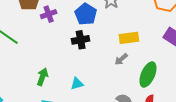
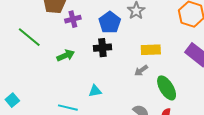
green ellipse: (148, 74) -> (167, 88), turned -60
green arrow: (42, 77) -> (66, 55), moved, turned 42

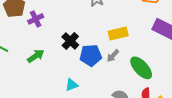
blue pentagon: (110, 22) -> (91, 55), moved, turned -30
black cross: (102, 48) -> (70, 41), turned -30

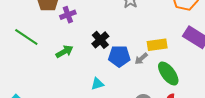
yellow rectangle: (118, 34) -> (157, 45), moved

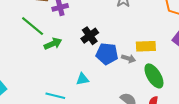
green line: (26, 37) -> (33, 26), moved
gray arrow: (141, 59) -> (129, 58), turned -128

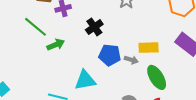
black cross: (90, 36) -> (94, 27), moved
cyan triangle: (82, 79) -> (85, 80), size x1.6

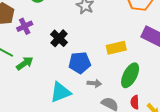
gray arrow: (131, 60) -> (94, 83), moved
green ellipse: (157, 77) -> (130, 75), turned 70

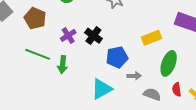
purple cross: (25, 26) -> (68, 35), moved
green arrow: (25, 63) -> (63, 65), turned 138

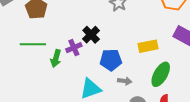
purple cross: (68, 35) -> (74, 48), moved
green line: (38, 54) -> (33, 44), turned -30

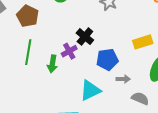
green line: (33, 44) -> (28, 52), turned -75

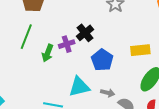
blue pentagon: (107, 59) -> (102, 60), turned 30
gray arrow: (123, 79) -> (108, 93), moved

